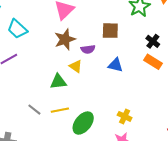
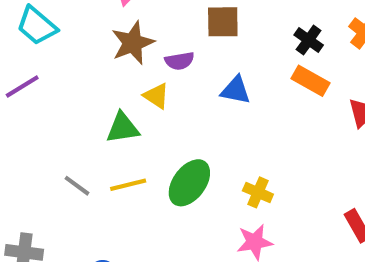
green ellipse: (83, 123) -> (189, 183), moved

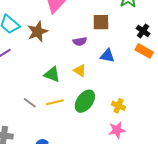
brown star: (133, 43) -> (38, 32), moved
yellow triangle: (156, 96) -> (80, 71), moved
green triangle: (123, 128) -> (52, 74), turned 30

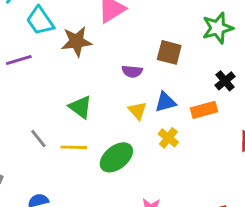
orange rectangle: (144, 51) -> (204, 110), moved, turned -60
blue triangle: (107, 56) -> (165, 102), turned -42
yellow triangle: (80, 71) -> (137, 111), moved
yellow cross: (119, 106) -> (168, 138), moved

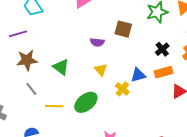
brown star: (77, 42) -> (27, 60), moved
blue triangle: (165, 102) -> (138, 75), moved
orange rectangle: (204, 110) -> (163, 72), moved
yellow line: (74, 147) -> (54, 106), moved

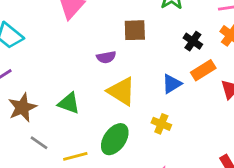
yellow triangle: (101, 70) -> (121, 91), size x1.6
yellow cross: (122, 89) -> (161, 124), moved

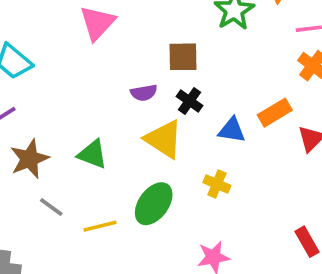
black cross: (193, 41) -> (190, 101), moved
blue triangle: (172, 84) -> (232, 130), turned 40

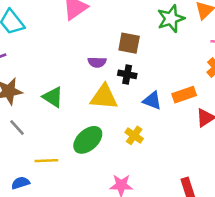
black cross: (190, 101) -> (127, 74), turned -36
yellow triangle: (164, 139) -> (104, 97), turned -40
yellow line: (100, 226) -> (46, 161), moved

